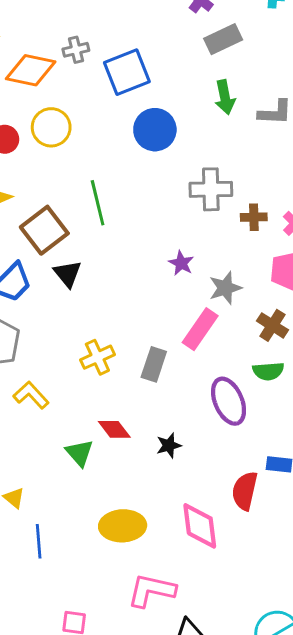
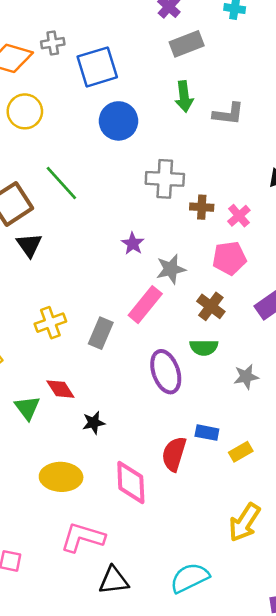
green line: (98, 203) -> (61, 183), turned -33
black star: (169, 445) -> (94, 423), moved

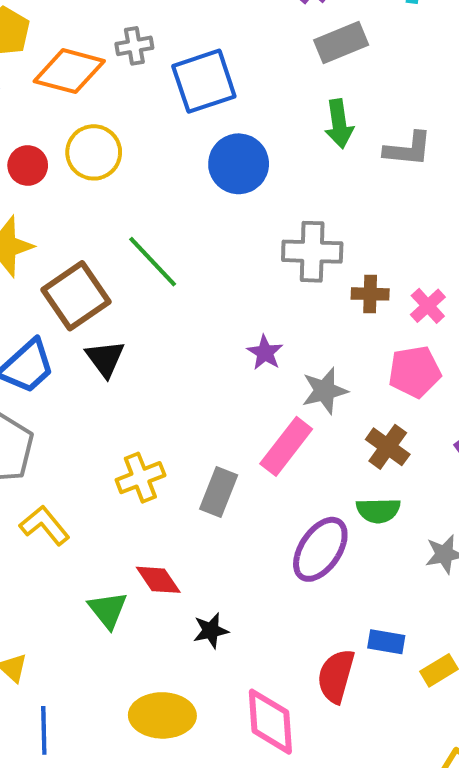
purple ellipse: (166, 372) -> (320, 549), turned 54

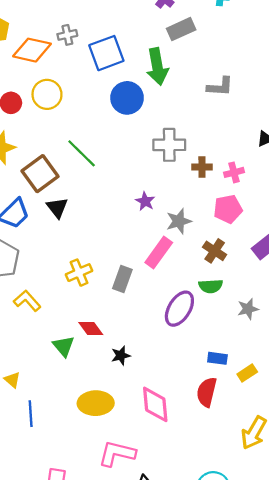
green arrow: (339, 124) -> (157, 67), moved, size x1.4
pink cross: (428, 306) -> (234, 172), turned 30
red semicircle: (336, 676) -> (207, 392), moved

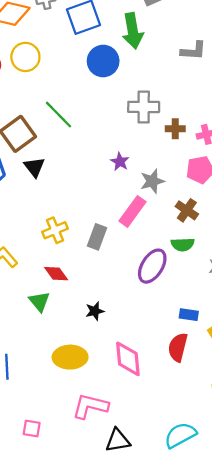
red diamond: (91, 329) -> (56, 274), moved

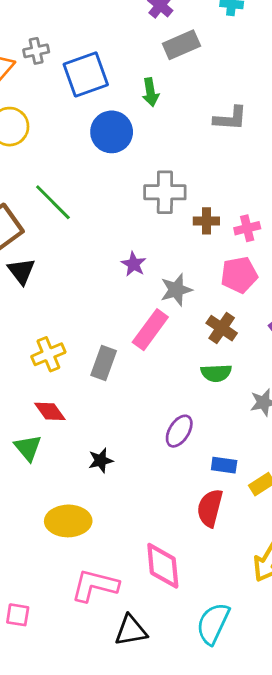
green arrow: (133, 31) -> (150, 92), size x0.6
purple ellipse: (152, 266) -> (179, 431), moved, size x0.7
pink diamond: (128, 359) -> (163, 566), moved
cyan semicircle: (180, 435) -> (213, 624), turned -36

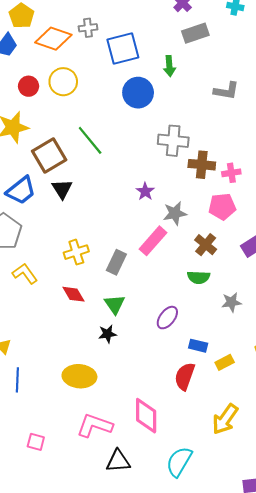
brown cross: (206, 221) -> (202, 165), size x1.4
green triangle: (28, 448) -> (115, 304), moved

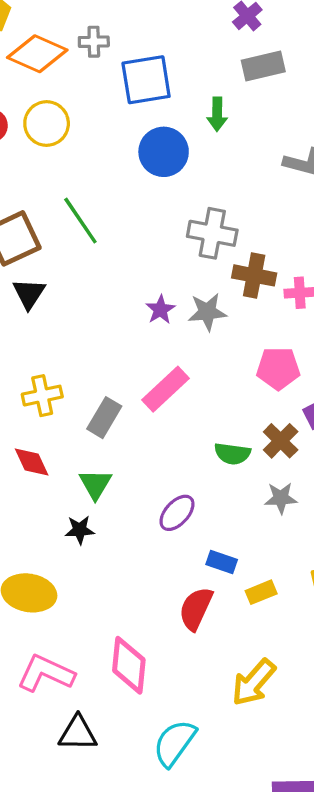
pink pentagon: (222, 207) -> (278, 368), moved
gray star: (175, 213) -> (207, 312), moved
brown cross: (206, 245) -> (281, 441), moved

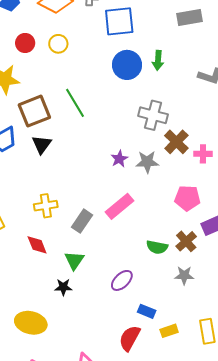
green arrow: (217, 114) -> (158, 60), moved
yellow circle: (47, 124) -> (58, 44), size x0.7
brown cross: (254, 275) -> (176, 142), turned 30

